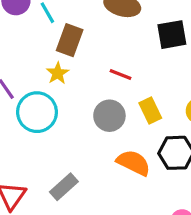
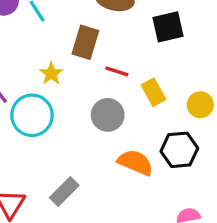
brown rectangle: (70, 40) -> (85, 42), moved
yellow rectangle: (150, 111) -> (153, 92), moved

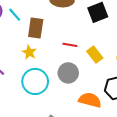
brown rectangle: (85, 42) -> (36, 28), moved
cyan circle: (32, 115) -> (35, 81), moved

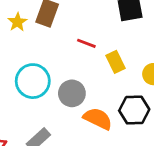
yellow star: (29, 52) -> (17, 22), moved
gray circle: (68, 73) -> (72, 93), moved

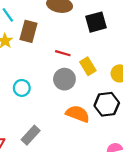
cyan circle: (33, 81) -> (22, 88), size x0.6
gray circle: (72, 93) -> (64, 79), moved

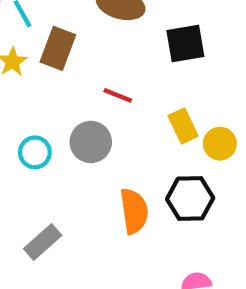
yellow rectangle: (88, 66) -> (183, 126), moved
gray circle: (64, 79) -> (91, 142), moved
orange semicircle: (78, 114) -> (134, 211), turned 55

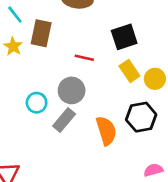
black square: (185, 44) -> (124, 37), moved
gray rectangle: (43, 242) -> (64, 120), moved

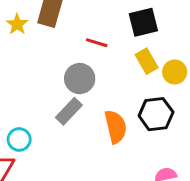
cyan circle: (37, 103) -> (19, 139), moved

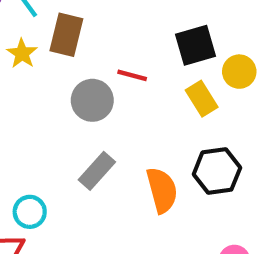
yellow circle: (175, 72) -> (239, 72), moved
gray circle: (80, 79) -> (92, 100), moved

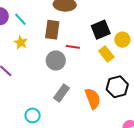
brown rectangle: (66, 35) -> (52, 30), moved

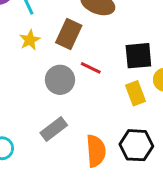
yellow star: (21, 42) -> (30, 40), moved

